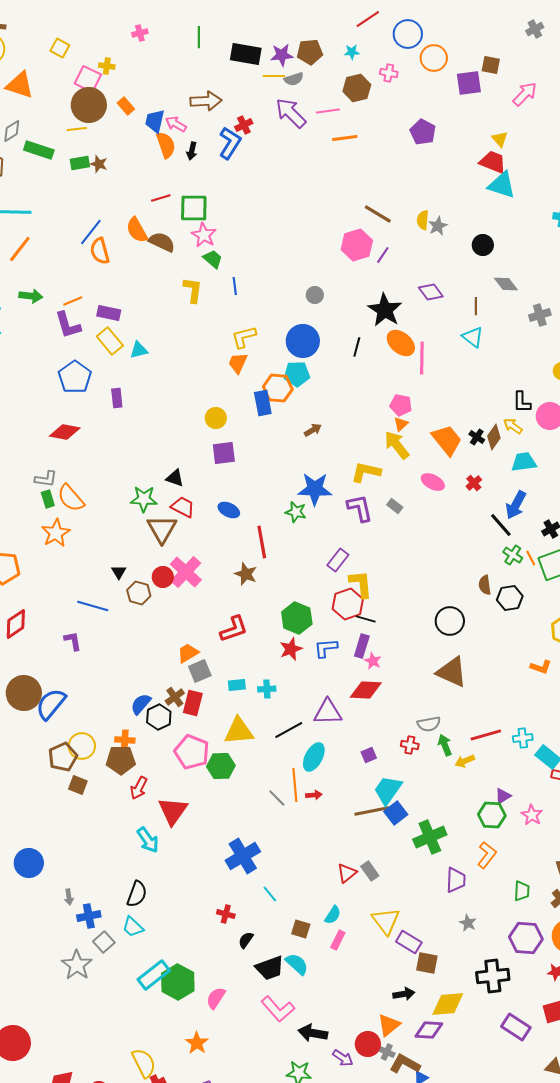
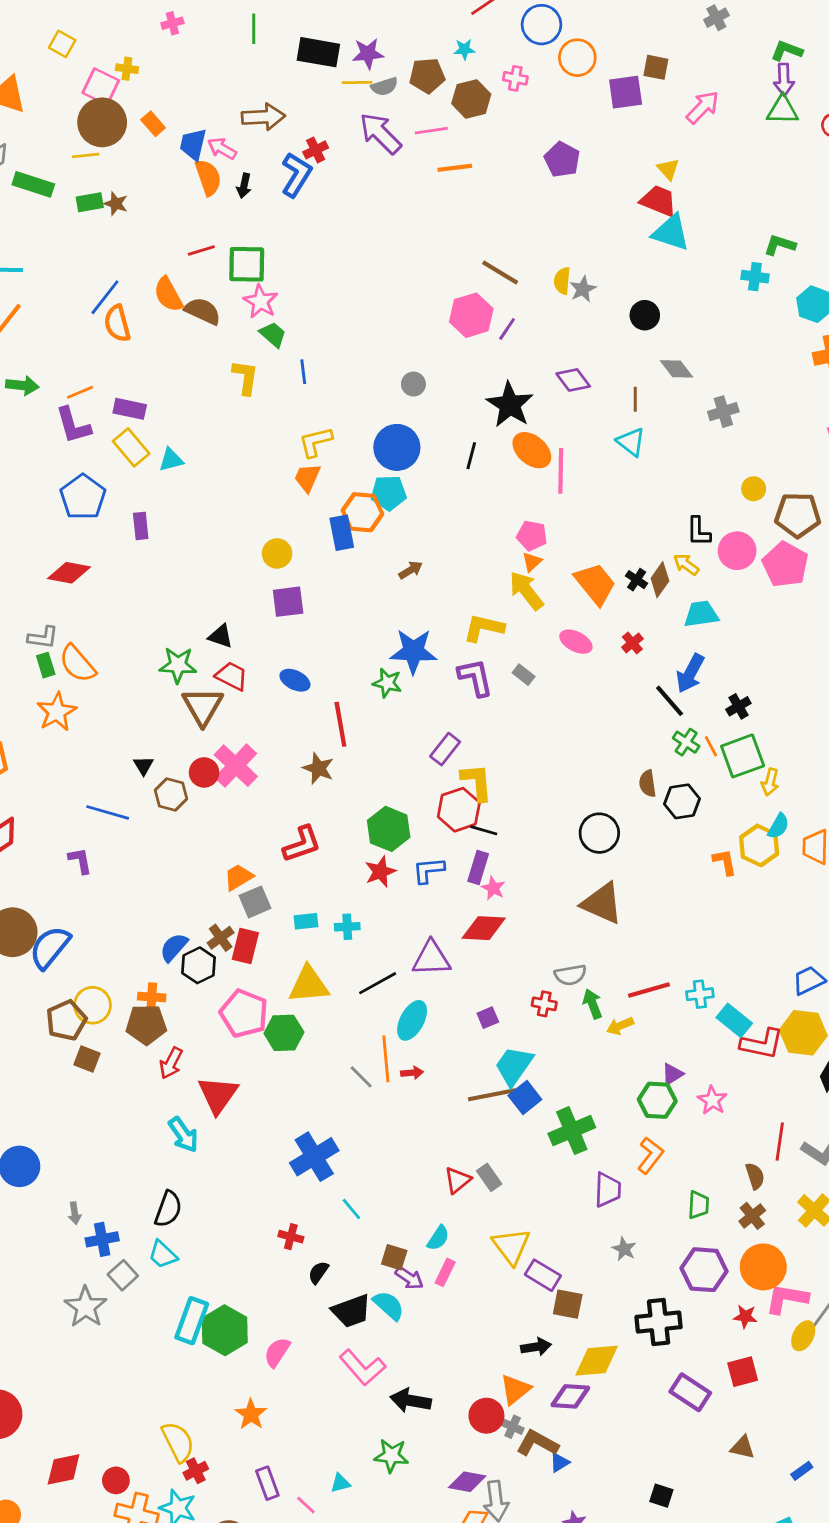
brown pentagon: (310, 52) -> (427, 76), moved
orange L-shape: (541, 667) -> (725, 862), moved, turned -120
cyan rectangle: (154, 975) -> (192, 1321), turned -32
purple arrow: (343, 1058) -> (409, 1278), moved

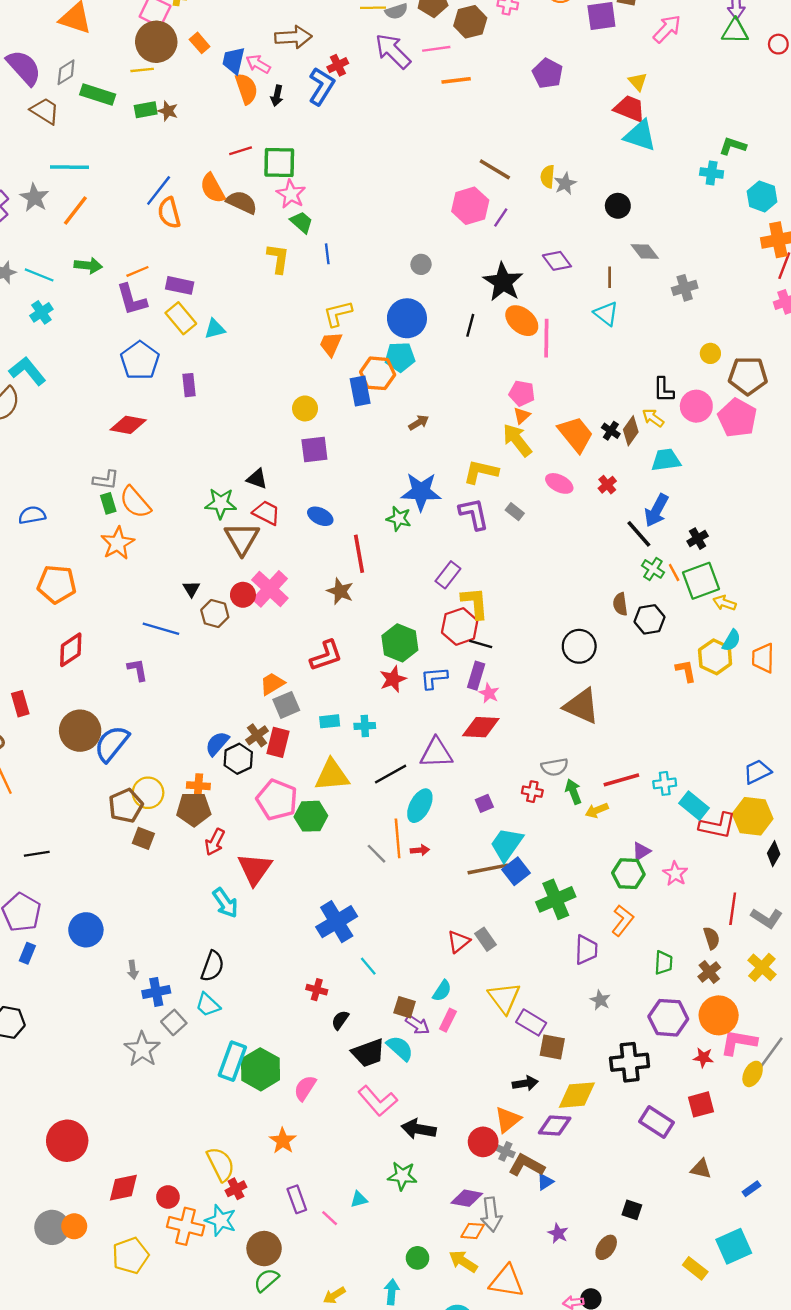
yellow arrow: (770, 782) -> (724, 603), turned 95

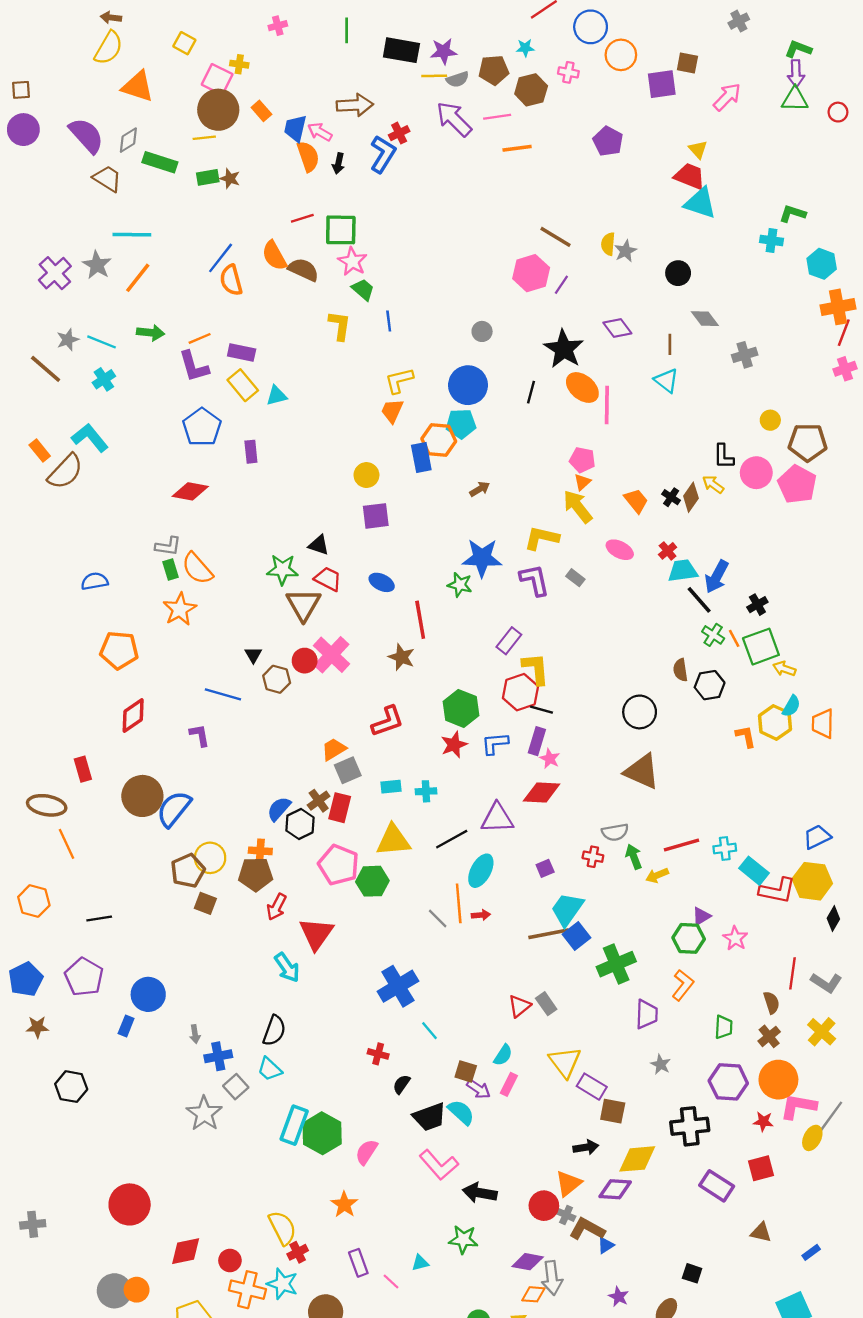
orange trapezoid: (576, 434) -> (636, 501), size x0.7
cyan trapezoid: (666, 460) -> (683, 571), moved
blue rectangle: (27, 953) -> (126, 1026), moved

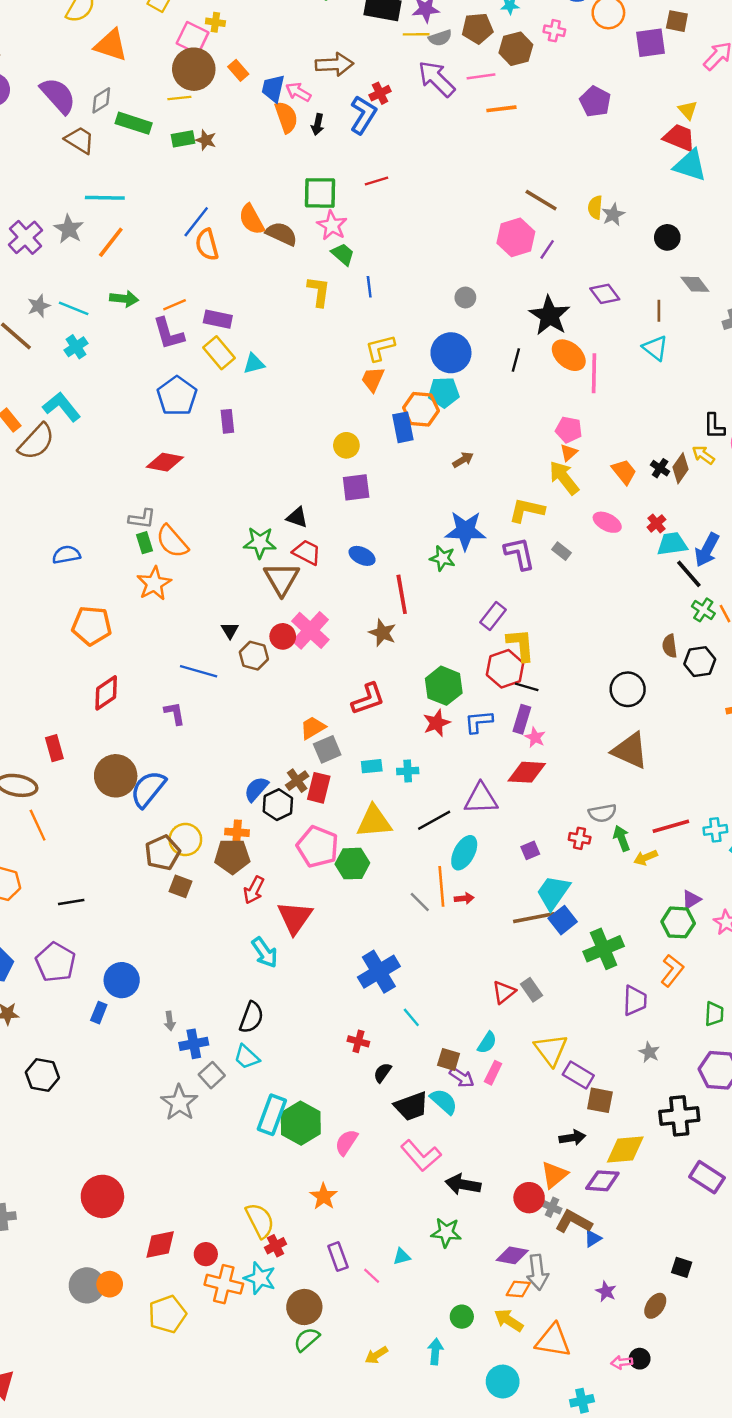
red line: (302, 218) -> (376, 181), moved

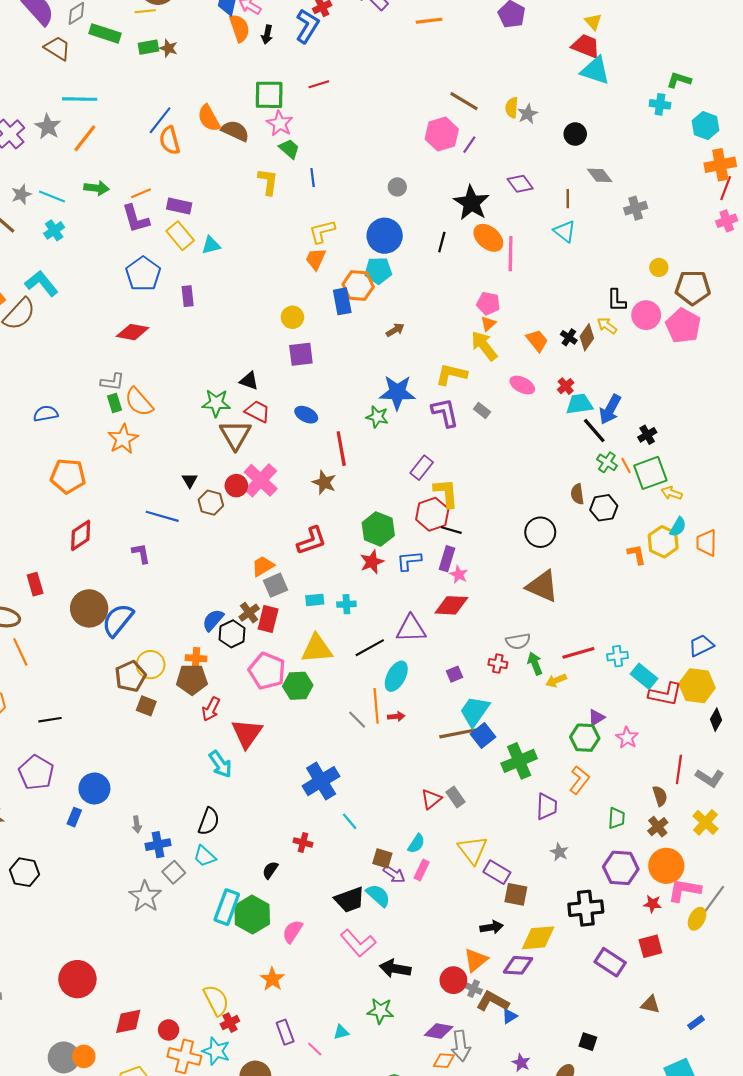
black semicircle: (382, 1073) -> (270, 870), moved

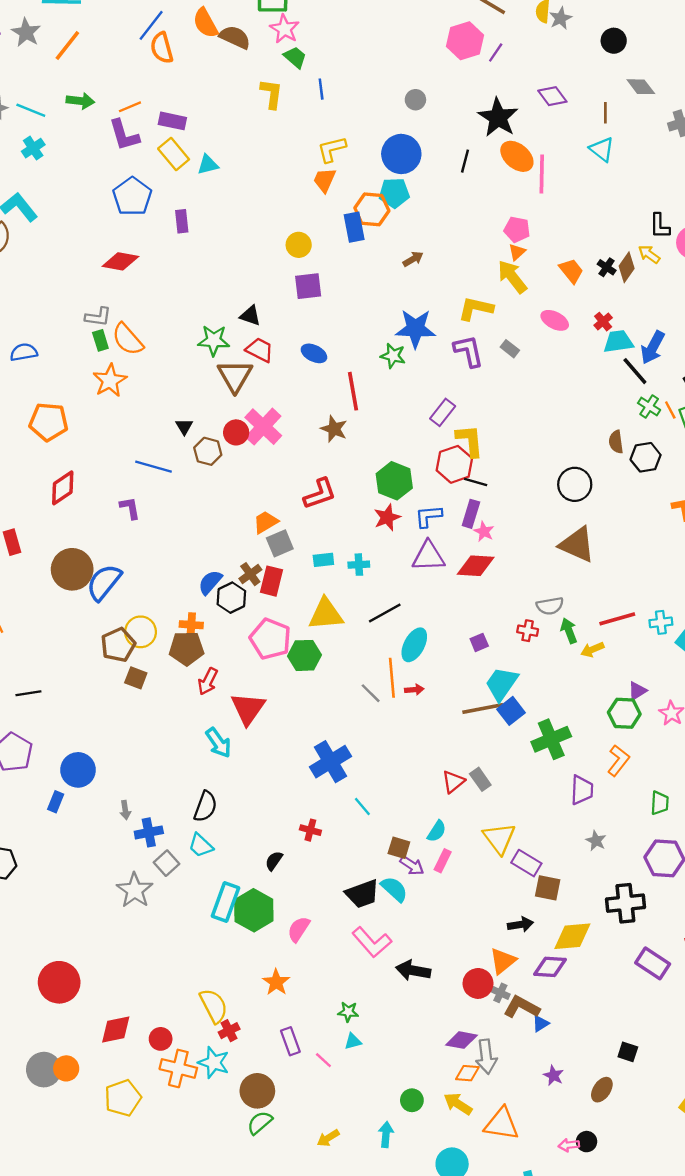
purple triangle: (411, 629) -> (428, 556), moved
green star: (380, 1011) -> (348, 1012), moved, size x0.7

